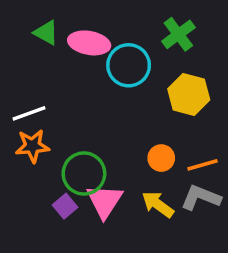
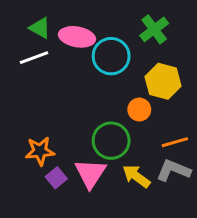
white line: (29, 113) -> (34, 58), moved
orange star: (32, 146) -> (40, 151), moved
orange circle: (161, 158) -> (139, 110), moved
green circle: (84, 173) -> (111, 141), moved

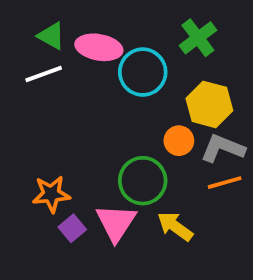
gray L-shape: (173, 170) -> (223, 148), moved

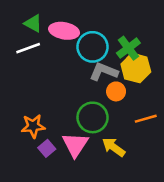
green cross: (198, 38) -> (128, 48), moved
gray L-shape: (223, 148) -> (104, 72), moved

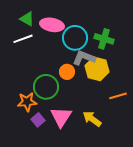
green cross: (128, 48) -> (104, 39), turned -36
yellow hexagon: (136, 68) -> (97, 69), moved
orange circle: (116, 91) -> (67, 72), moved
green circle: (93, 117) -> (46, 87), moved

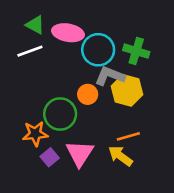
orange line: (118, 96) -> (128, 136), moved

